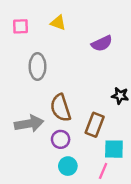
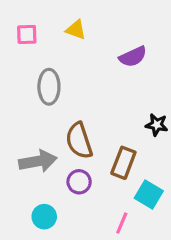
cyan square: (114, 149) -> (149, 194), turned 30
cyan circle: (68, 166) -> (44, 217), moved
pink line: (103, 171) -> (122, 223), moved

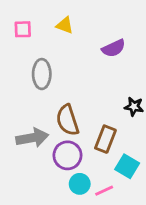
purple circle: (79, 182) -> (67, 155), size x1.4
cyan circle: (44, 217) -> (80, 184), moved
pink line: (122, 223) -> (104, 191), turned 42

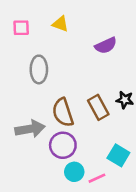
brown rectangle: (105, 139) -> (98, 107), moved, turned -50

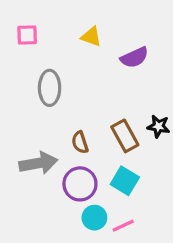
yellow triangle: (60, 24) -> (91, 37), moved
brown semicircle: (63, 112) -> (80, 142), size x0.6
cyan square: (118, 155) -> (125, 181), moved

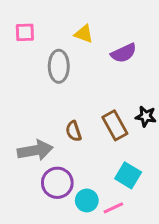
gray ellipse: (50, 88) -> (59, 66), moved
cyan square: (125, 181) -> (128, 175), moved
purple circle: (80, 184) -> (57, 183), moved

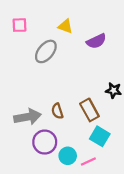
gray ellipse: (59, 66) -> (46, 51), turned 40
brown rectangle: (115, 125) -> (89, 110), moved
brown semicircle: (73, 131) -> (57, 111), moved

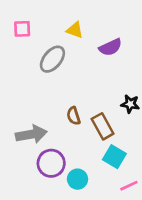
brown semicircle: (57, 111) -> (74, 116), moved
pink line: (88, 162) -> (129, 186), moved

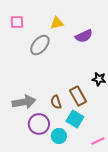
yellow triangle: (75, 30) -> (57, 23), turned -32
brown semicircle: (74, 116) -> (56, 102), moved
cyan square: (114, 157) -> (75, 119), moved

